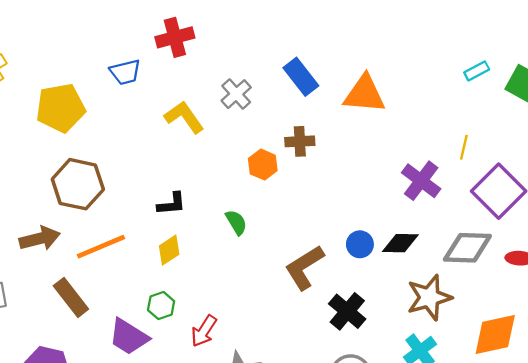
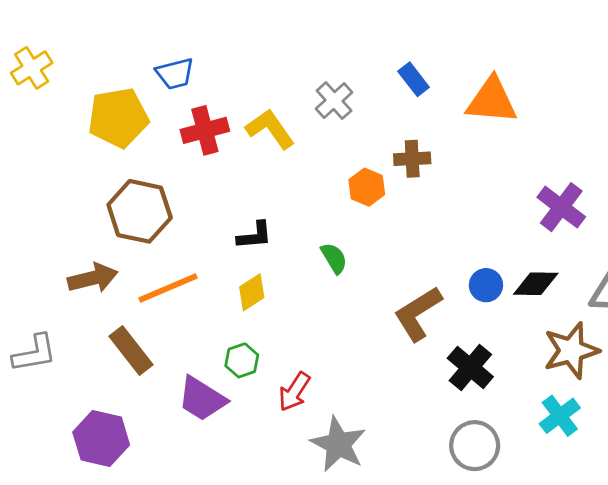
red cross: (175, 37) -> (205, 130), moved
blue trapezoid: (125, 72) -> (175, 74), moved
blue rectangle: (301, 77) -> (414, 79), size x0.7

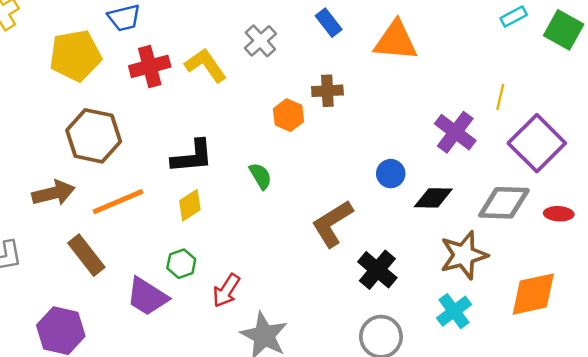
black L-shape: (255, 235) -> (192, 157), size x1.4
blue circle: (486, 285) -> (391, 174), moved

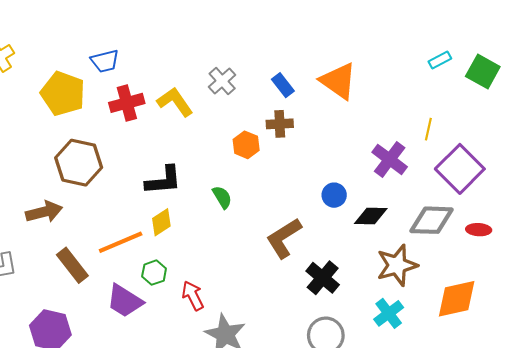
blue rectangle: (329, 23) -> (283, 85), moved
orange triangle: (396, 41) -> (338, 81), turned 30
yellow pentagon: (75, 55) -> (63, 94), turned 30
orange line: (118, 202) -> (121, 242), moved
red arrow: (226, 290) -> (193, 296), turned 120

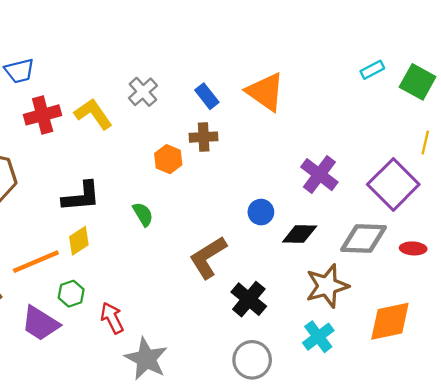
yellow line: (428, 129) -> (425, 143), moved

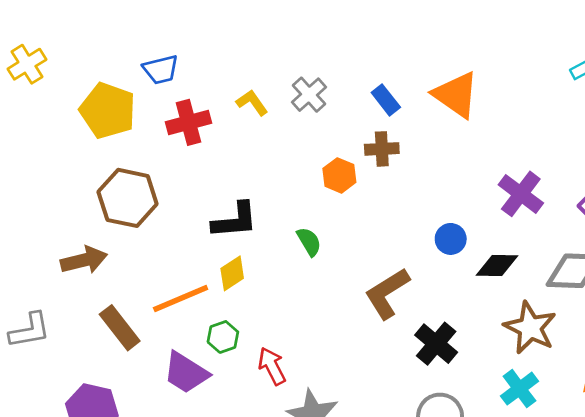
yellow L-shape: (93, 114) -> (252, 103), moved, size x0.7
brown star: (327, 286) -> (530, 328), turned -30

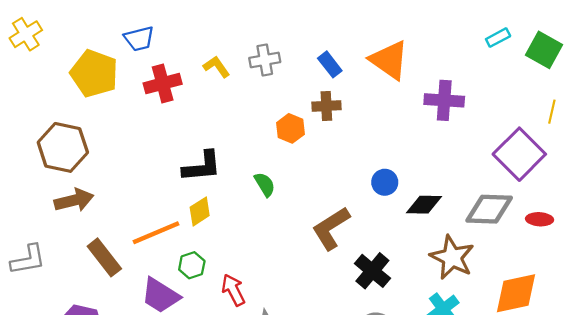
gray cross: (309, 95) -> (265, 60), turned 32
purple cross: (521, 194) -> (444, 100), moved, turned -33
brown hexagon: (128, 198) -> (63, 147), moved

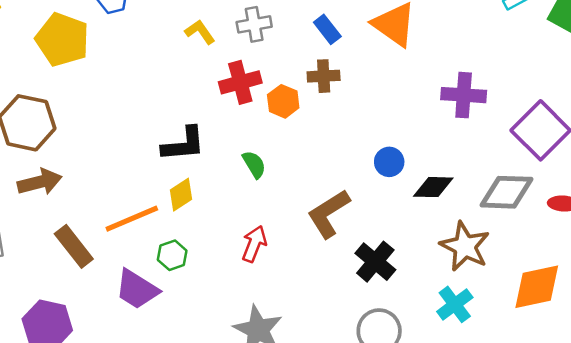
red cross: (163, 84) -> (240, 82), moved
purple cross: (444, 100) -> (464, 95), moved
red arrow: (233, 290) -> (254, 244), moved, turned 48

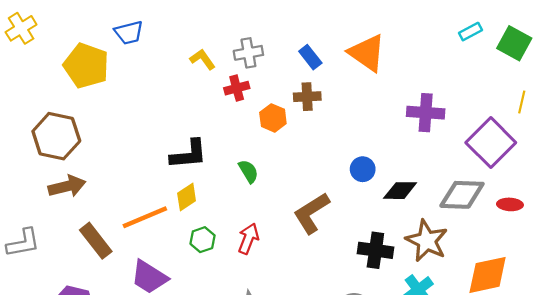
red cross: (240, 82) -> (237, 88), moved, size x0.7
green hexagon: (172, 255) -> (203, 240), moved
black cross: (375, 262) -> (375, 250), moved, turned -32

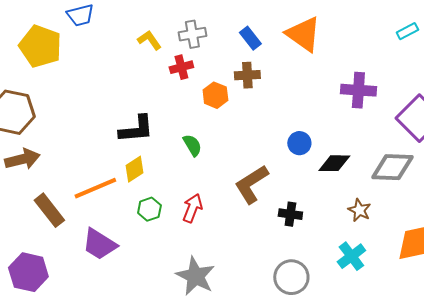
cyan rectangle: (470, 32) -> (407, 31), moved
brown star: (427, 241) -> (359, 210), size x0.6
black cross: (375, 250) -> (290, 214), moved, size x0.7

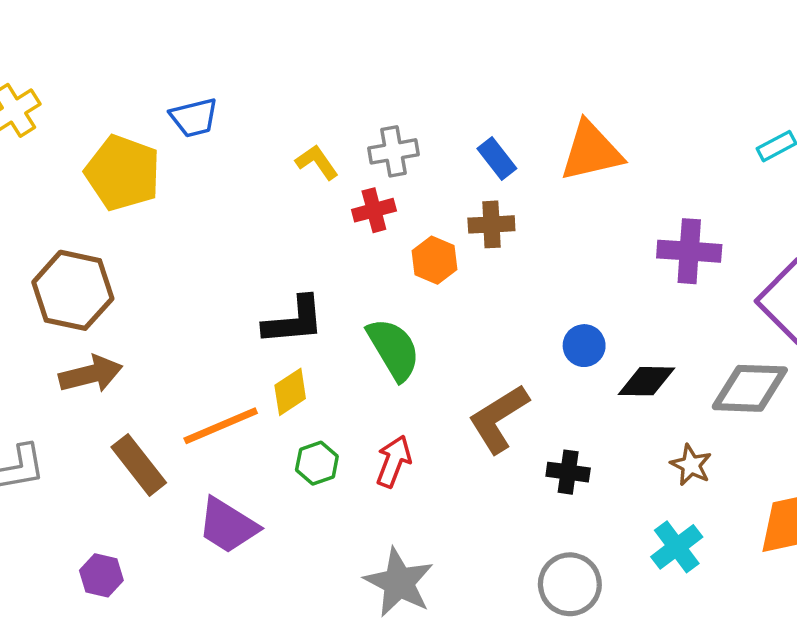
orange triangle: (303, 34) -> (591, 151), turned -48
green semicircle: (192, 145) -> (394, 349), size x1.6
purple hexagon: (28, 272) -> (101, 575), size x0.6

